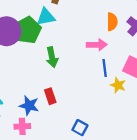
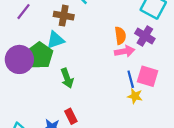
pink arrow: (97, 45) -> (125, 51), moved
blue line: (105, 68) -> (131, 79), moved

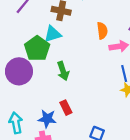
orange semicircle: (120, 36) -> (102, 31), moved
purple circle: (19, 59) -> (19, 71), moved

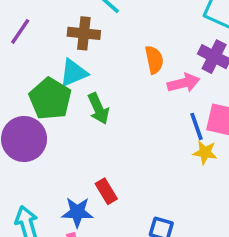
green arrow: (63, 71) -> (98, 109), moved

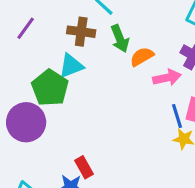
orange semicircle: (154, 60) -> (142, 57), turned -110
green arrow: (98, 109) -> (120, 39), moved
red rectangle: (106, 191) -> (84, 167), moved

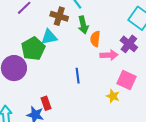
orange semicircle: (142, 57) -> (95, 39), turned -63
blue line: (177, 116) -> (78, 76), moved

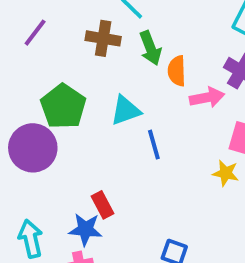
cyan triangle: (49, 37) -> (126, 110), moved

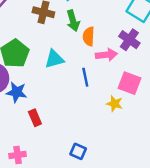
blue line: (154, 145) -> (85, 77), moved
blue star: (85, 229) -> (17, 92), moved

